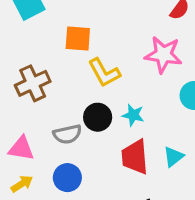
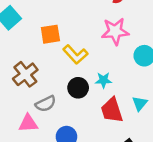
gray semicircle: (67, 134) -> (46, 104), moved

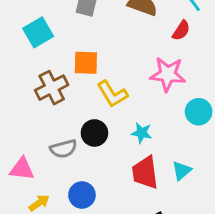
brown cross: (25, 74) -> (52, 88), moved
black circle: (78, 88) -> (94, 133), moved
pink triangle: (28, 123) -> (22, 169), moved

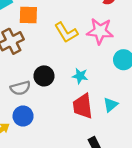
orange square: (86, 63) -> (28, 15), moved
yellow L-shape: (112, 94) -> (66, 32), moved
blue circle: (82, 195) -> (23, 116), moved

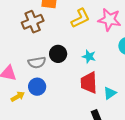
yellow L-shape: (66, 32) -> (80, 18), turned -90
cyan triangle: (111, 105) -> (110, 93), moved

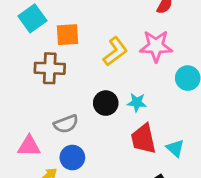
brown cross: (33, 22) -> (50, 68), turned 35
black circle: (58, 54) -> (106, 103), moved
cyan triangle: (110, 93) -> (175, 148), turned -32

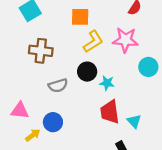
orange square: (67, 35) -> (80, 17), moved
black circle: (106, 103) -> (87, 72), moved
gray semicircle: (66, 124) -> (58, 86), moved

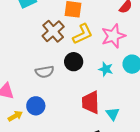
pink star: (125, 40) -> (113, 36), turned -30
brown cross: (41, 51) -> (53, 31), moved, turned 35
cyan star: (107, 83) -> (106, 69), moved

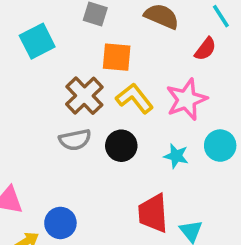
yellow L-shape: (83, 34) -> (134, 98), turned -100
gray semicircle: (45, 72) -> (75, 140), moved

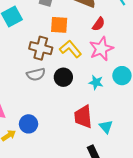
red semicircle: (205, 49) -> (99, 24), moved
brown cross: (84, 96) -> (41, 48), turned -30

